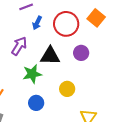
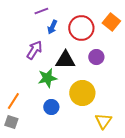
yellow circle: (67, 89) -> (82, 93), size x1.6

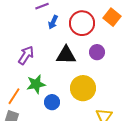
purple arrow: (34, 50) -> (26, 55), moved
green star: (47, 78) -> (36, 84), moved

